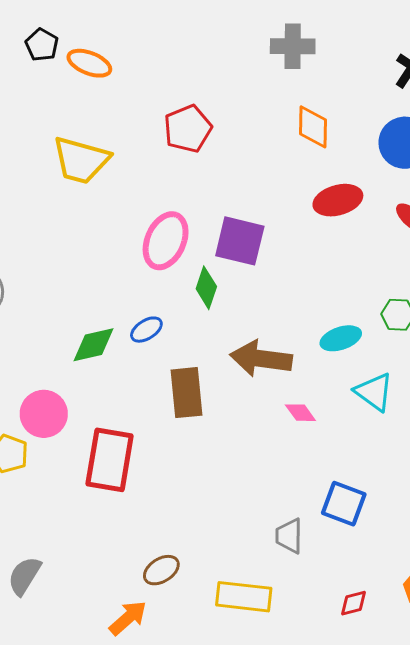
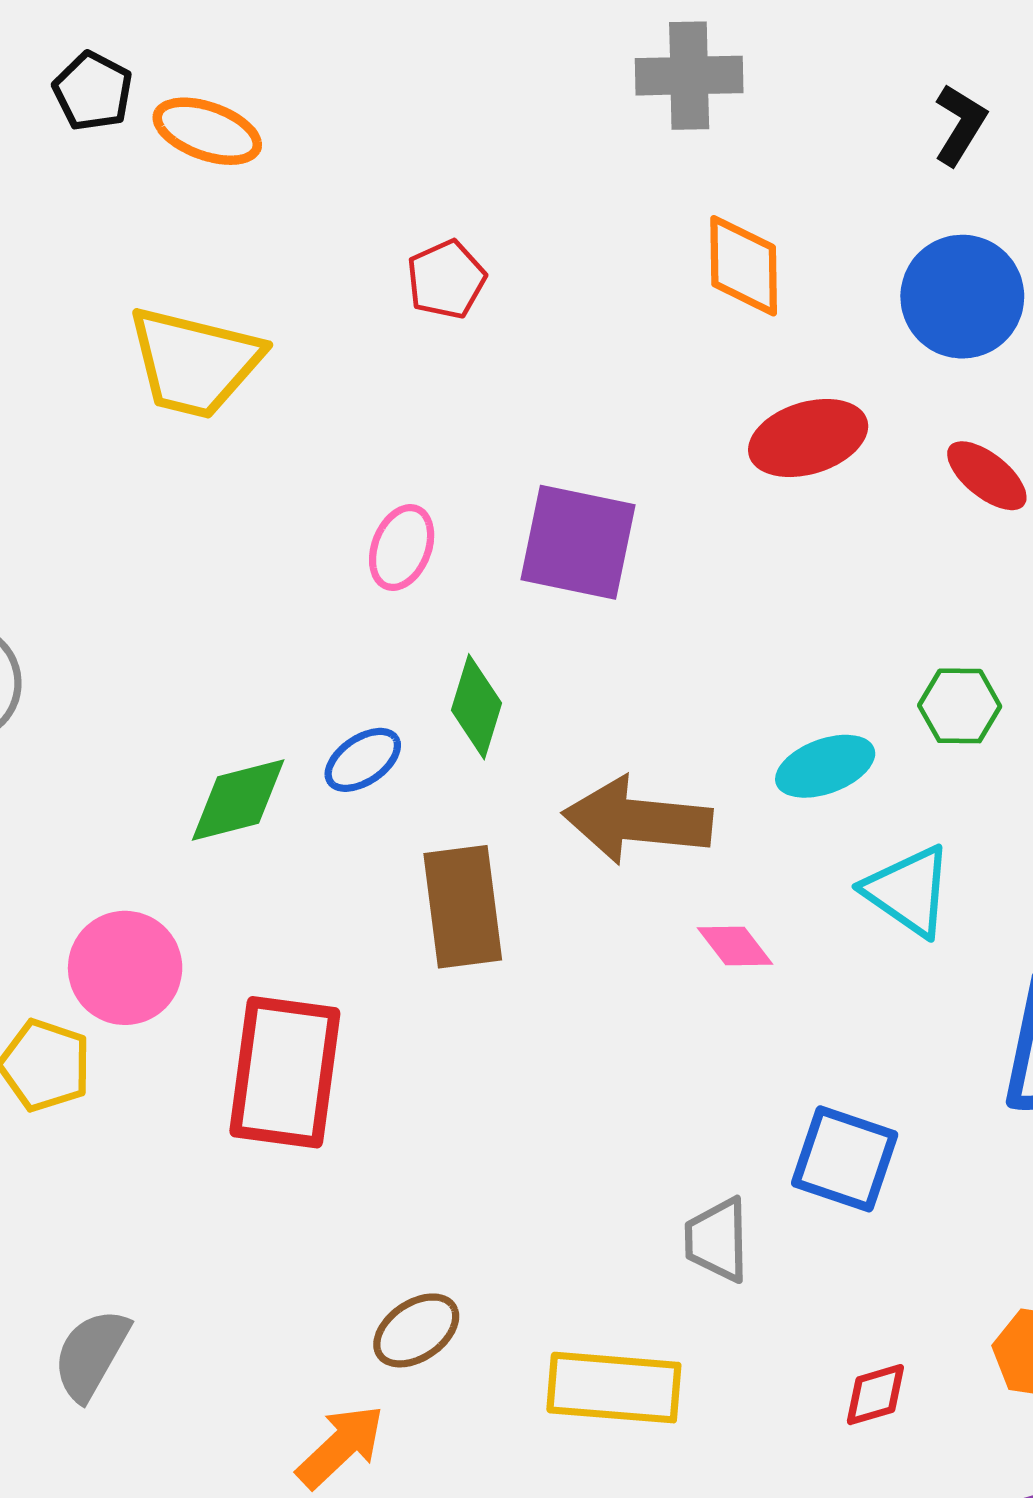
red pentagon: (188, 129) -> (446, 279), size x0.7
pink ellipse: (166, 241) -> (402, 547), size x0.6
green diamond: (206, 288) -> (477, 707), moved

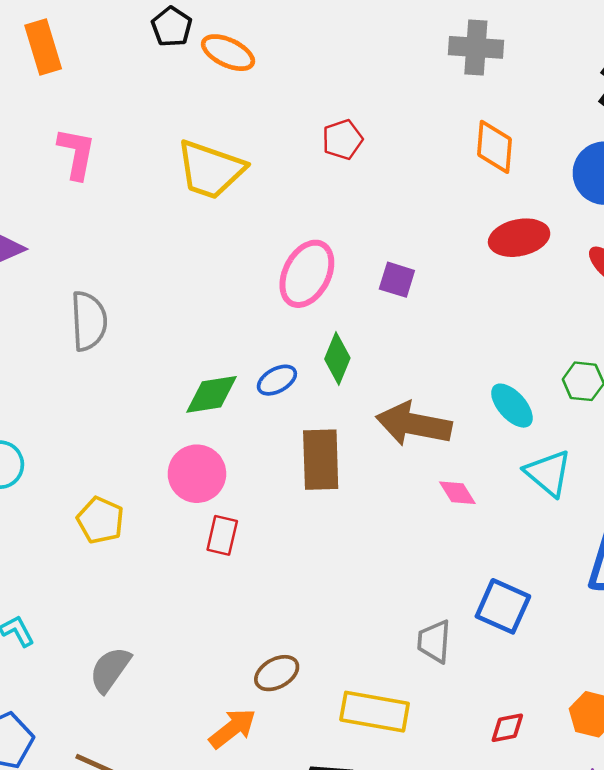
purple square: (578, 542) -> (397, 280), size x0.6
pink ellipse: (402, 547) -> (307, 274), size x1.6
cyan ellipse: (825, 766) -> (512, 406), turned 63
pink circle: (125, 968) -> (197, 474), moved
red rectangle: (285, 1072) -> (222, 535), size x0.5

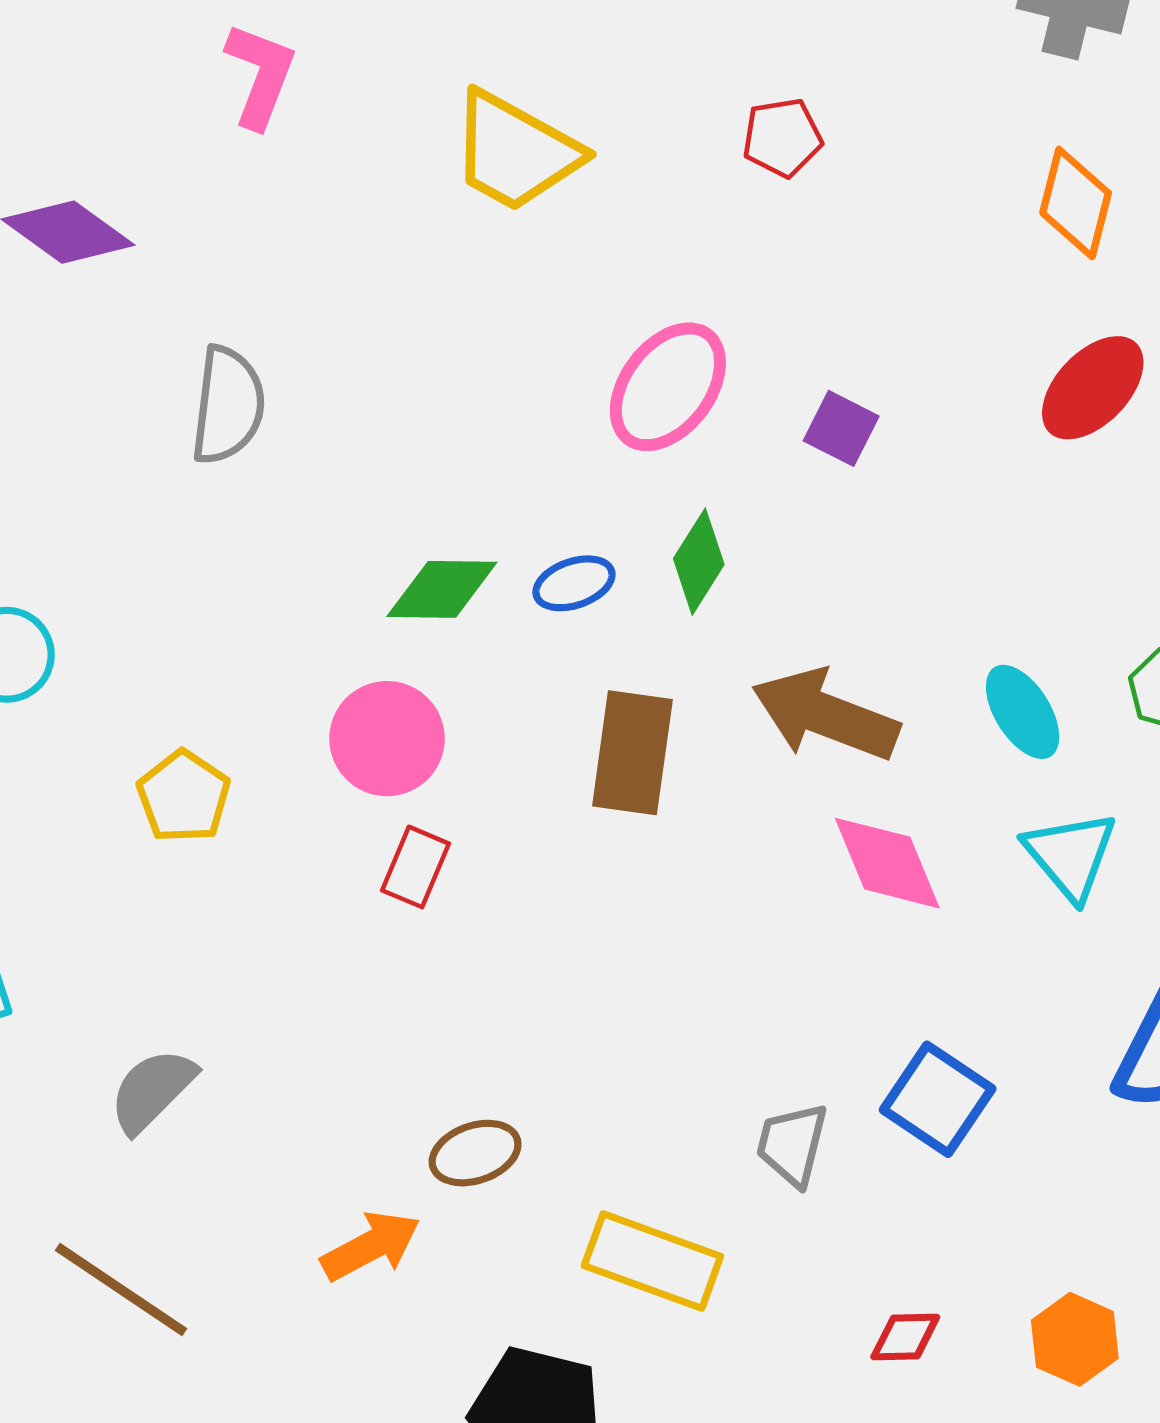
red ellipse: (519, 238) -> (1093, 388), turned -44
pink diamond: (457, 493) -> (887, 863), size x1.6

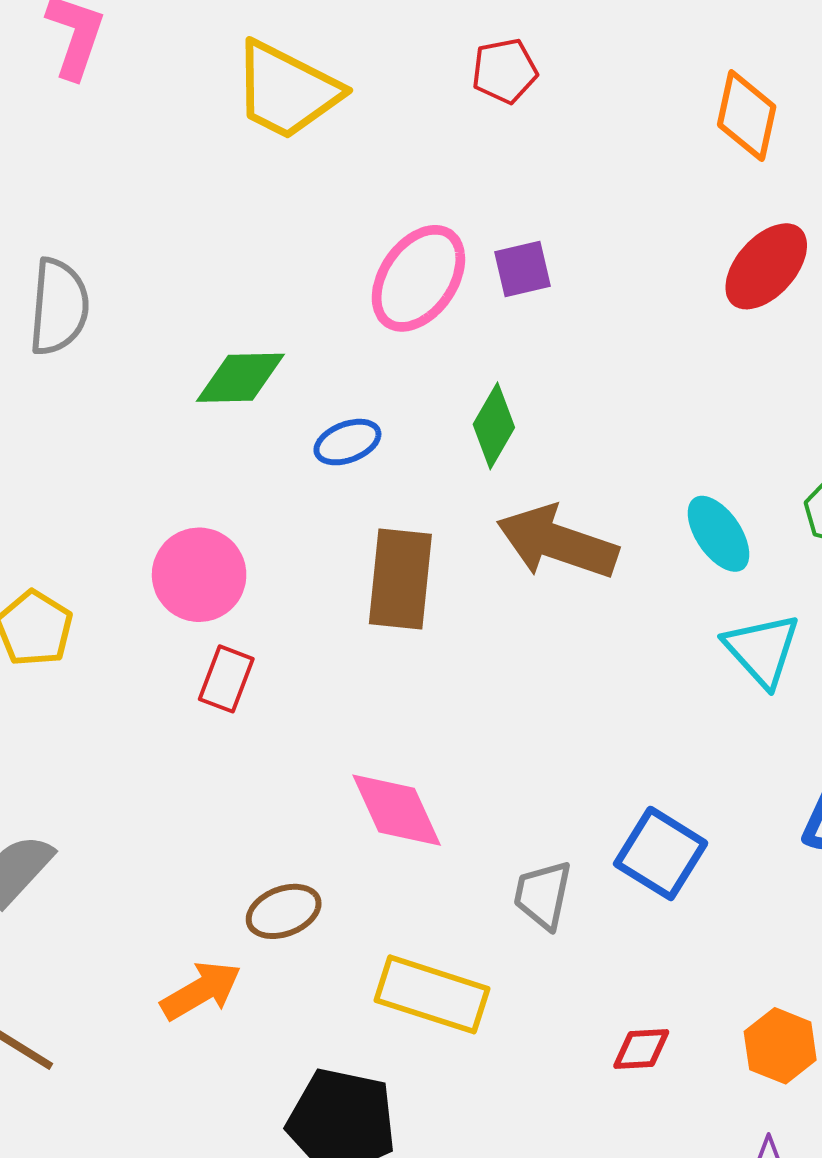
purple square: (841, 428) -> (523, 269), moved, turned -38
green diamond: (699, 562) -> (494, 426), moved
green diamond: (442, 589) -> (240, 378), moved
pink diamond: (887, 863) -> (397, 810), moved

